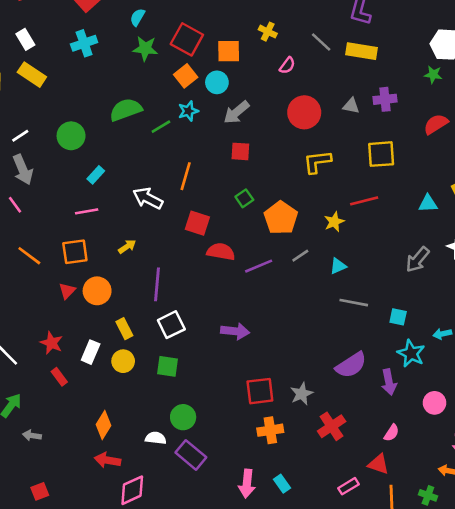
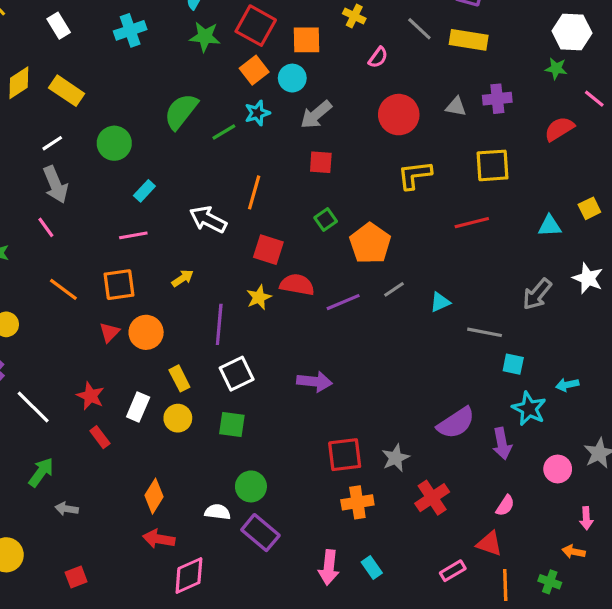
yellow rectangle: (32, 75) -> (67, 91), moved
green semicircle: (126, 110) -> (181, 111), turned -32
yellow star: (334, 222) -> (259, 297), moved
gray line: (354, 303) -> (485, 332), moved

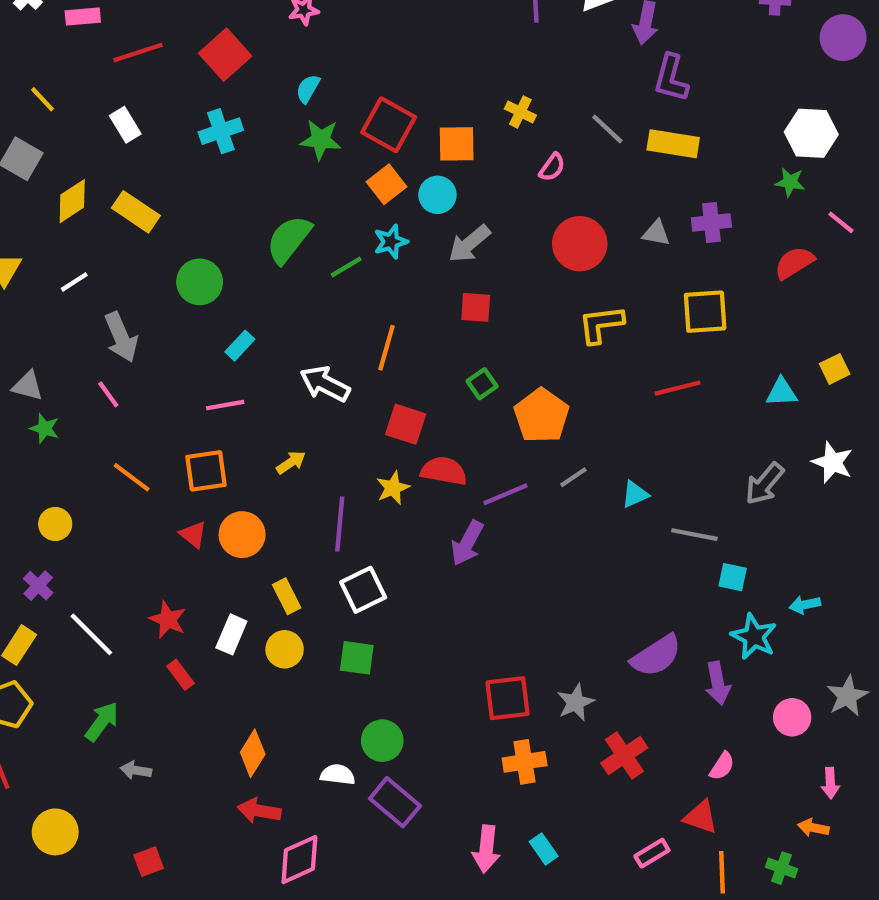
white line: (52, 143) -> (74, 282), moved
red triangle: (109, 332) -> (193, 535), turned -35
purple arrow: (315, 382) -> (467, 543), moved, turned 112

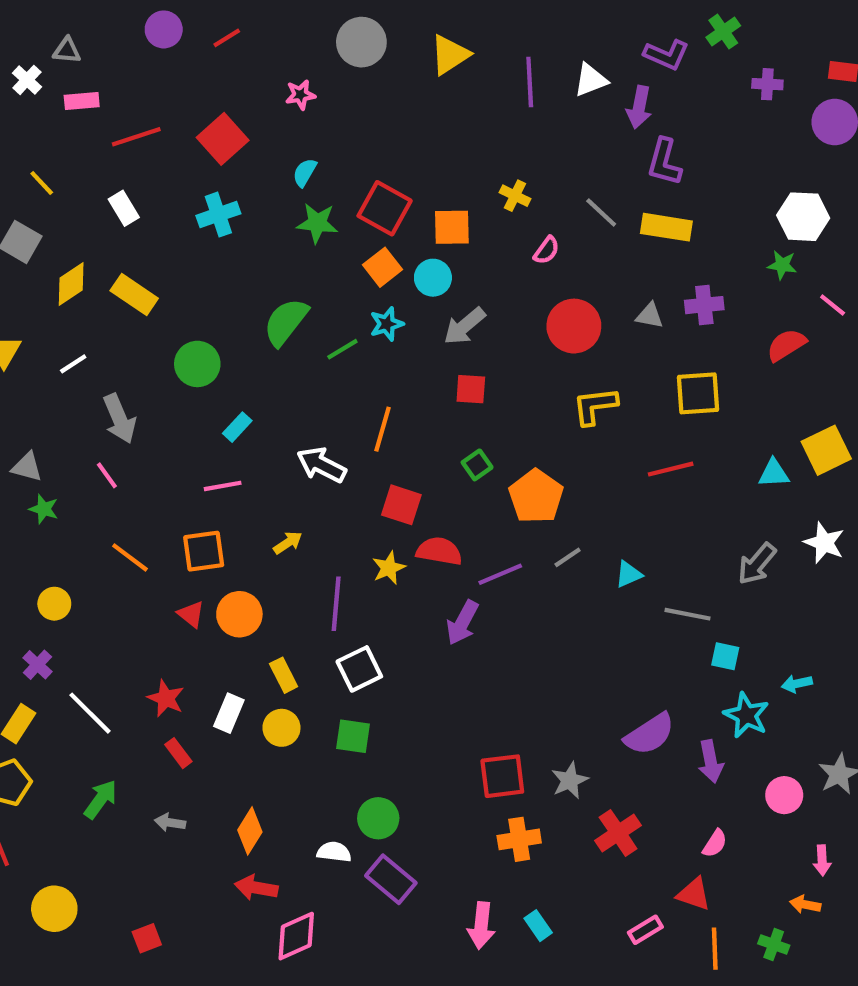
yellow square: (835, 369) -> (826, 450), size x1.6
gray arrow: (136, 770) -> (170, 822), moved

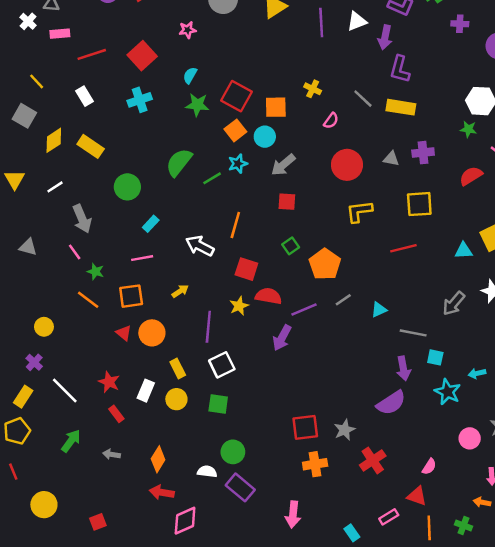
green star: (44, 509) -> (95, 272), moved
purple arrow: (711, 761) -> (403, 368), moved
cyan rectangle: (538, 926) -> (352, 533), moved

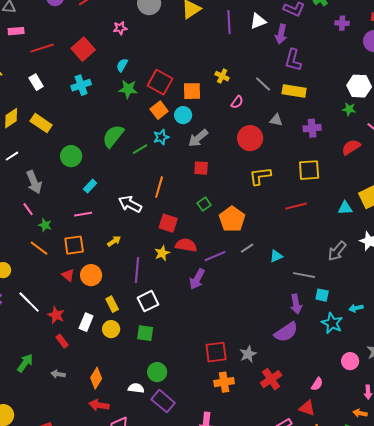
gray triangle: (391, 159) -> (276, 120), moved
white line: (65, 391) -> (29, 302), moved

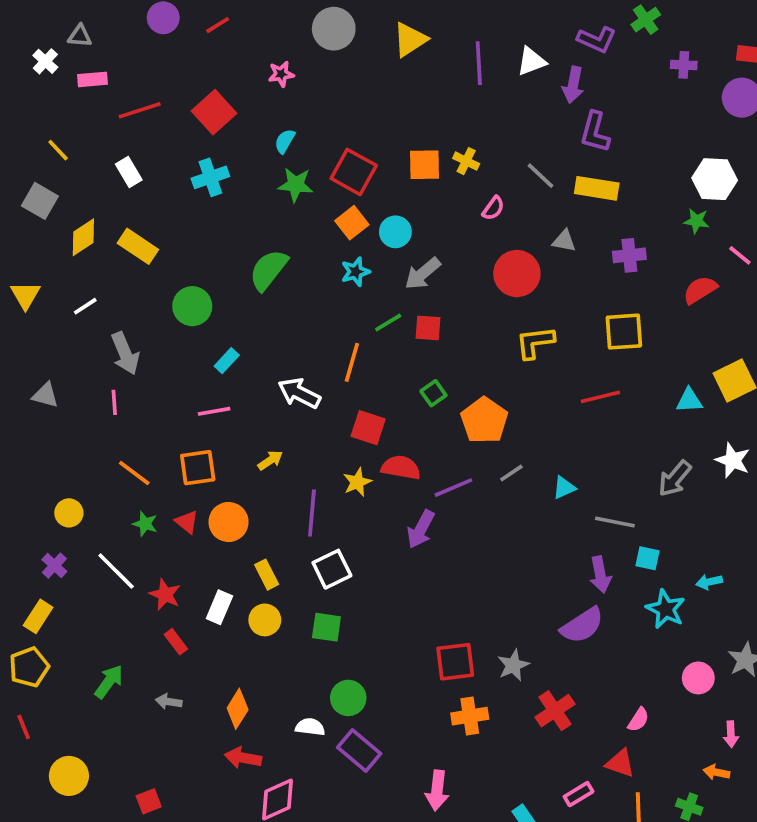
orange square: (192, 91) -> (424, 165), moved
green line: (140, 149) -> (388, 322), moved
pink line: (28, 209) -> (114, 402), turned 32
green star: (45, 225) -> (145, 524), moved

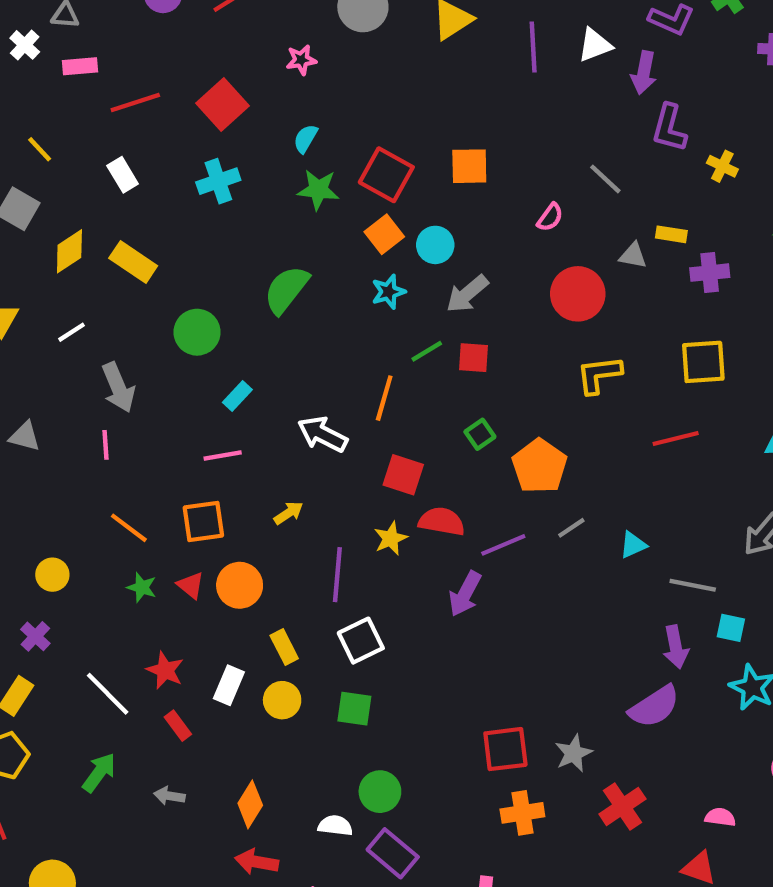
yellow cross: (466, 161) -> (722, 166), moved
yellow rectangle: (597, 188) -> (671, 234), moved, size x0.6
white line: (116, 571) -> (108, 694), moved
pink semicircle: (638, 720) -> (720, 817), turned -115

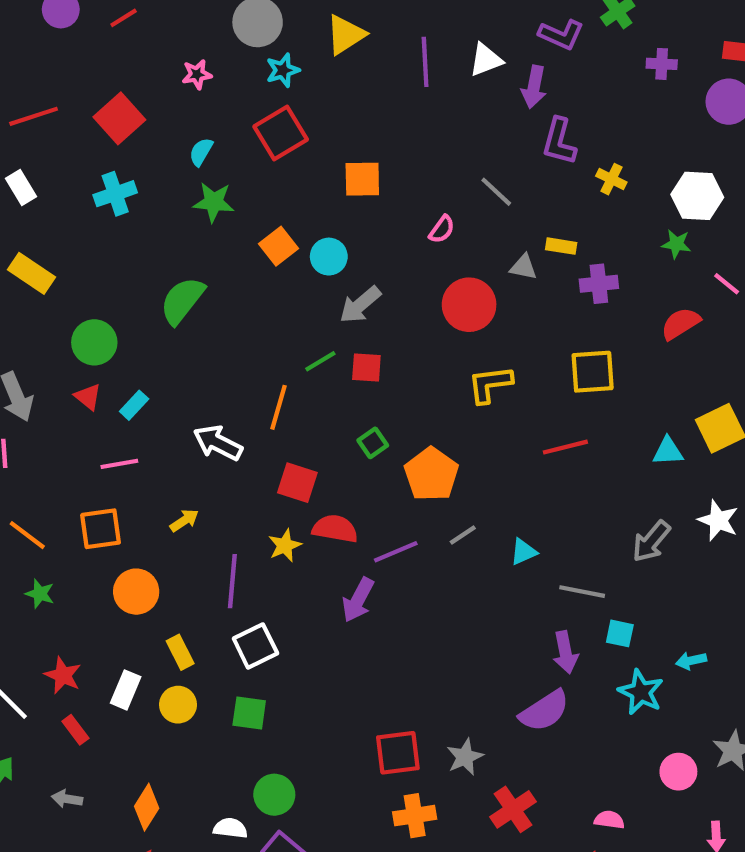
red square: (386, 175) -> (281, 133), moved, turned 30
cyan star: (388, 292) -> (283, 70), moved
red triangle: (191, 585) -> (88, 397), moved

